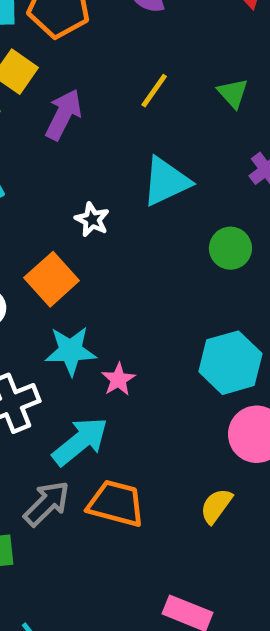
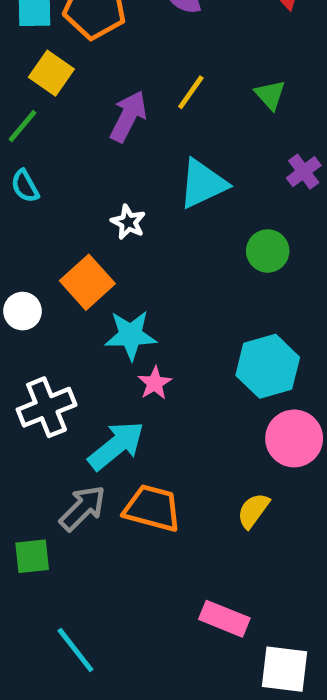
purple arrow: (63, 115) -> (128, 116), moved
cyan star: (71, 351) -> (131, 335), moved

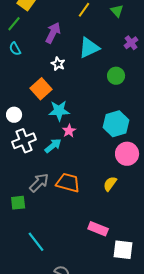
purple arrow: (128, 116) -> (53, 33), moved
white circle: (23, 311) -> (14, 115), moved
cyan arrow: (116, 446) -> (53, 146), moved, size x0.7

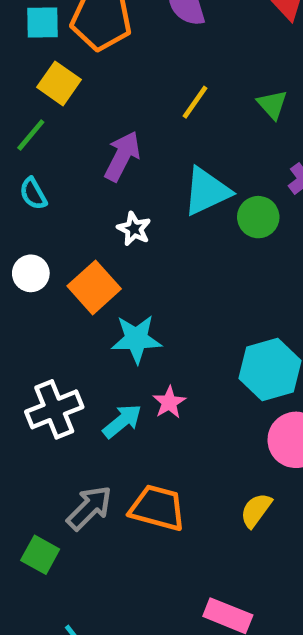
green circle: (116, 76) -> (258, 217), moved
white circle: (14, 115) -> (31, 273), moved
pink star: (69, 131) -> (169, 402), moved
green square: (18, 203) -> (40, 555), turned 35

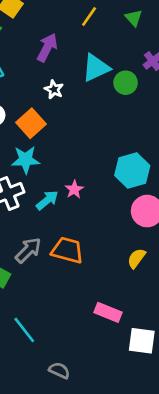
cyan star: (136, 339) -> (26, 160), moved
yellow semicircle: (256, 510) -> (136, 258), moved

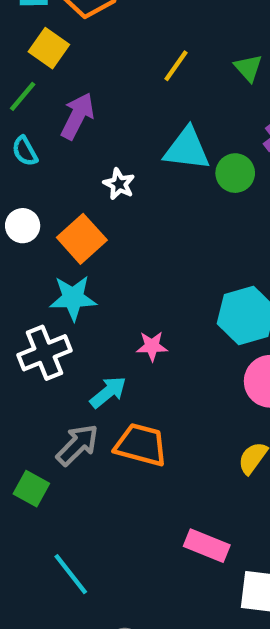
purple arrow: (47, 48) -> (77, 116), moved
cyan triangle: (96, 68) -> (187, 149), turned 32
pink star: (74, 189) -> (152, 346), turned 30
cyan arrow: (47, 200) -> (108, 392), moved

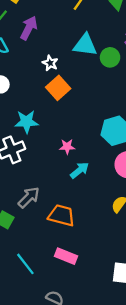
orange square: (82, 239) -> (58, 88), moved
cyan arrow: (108, 392) -> (80, 170), moved
orange trapezoid: (141, 445) -> (61, 215), moved
pink rectangle: (207, 546) -> (66, 256), moved

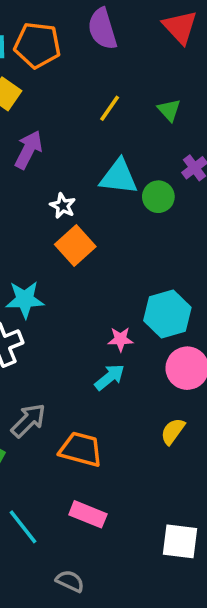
pink star: (67, 147) -> (120, 339), moved

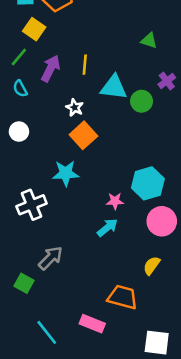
yellow line: (110, 108) -> (85, 65), moved, turned -30
green triangle: (169, 110) -> (149, 41), turned -30
cyan star: (25, 300) -> (66, 173), moved
orange trapezoid: (81, 449) -> (123, 297), moved

